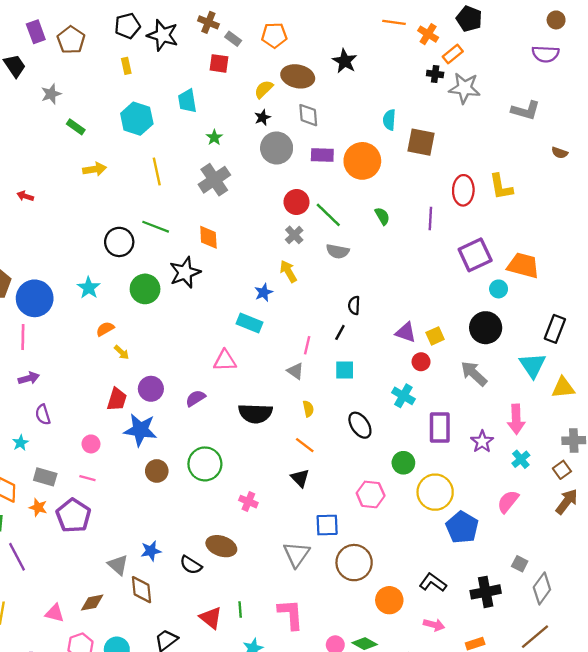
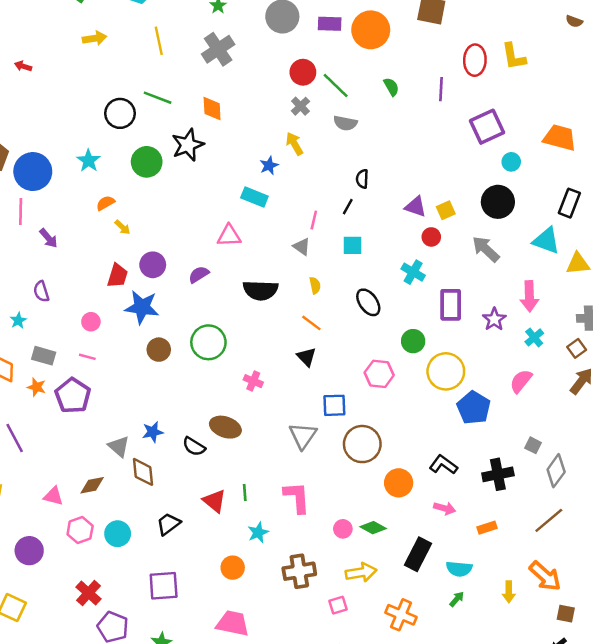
orange trapezoid: (523, 265) -> (560, 138), moved
cyan triangle: (533, 365) -> (546, 241), turned -36
purple arrow: (29, 378) -> (49, 238), moved, turned 66

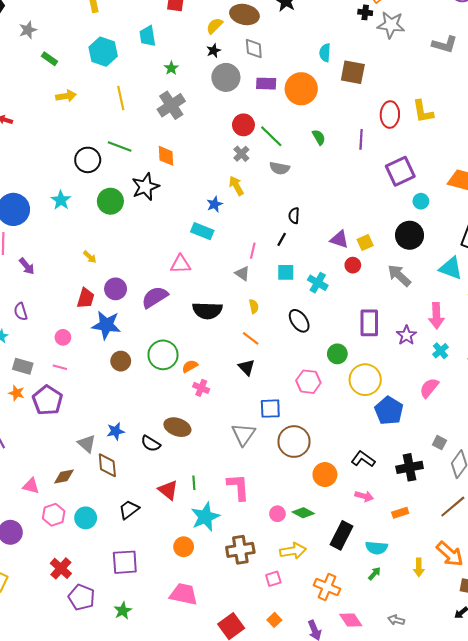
orange semicircle: (105, 203) -> (190, 366), moved
cyan cross: (413, 272) -> (318, 283), moved
purple semicircle: (199, 274) -> (155, 297), size x1.5
cyan star: (258, 532) -> (205, 517), size x1.6

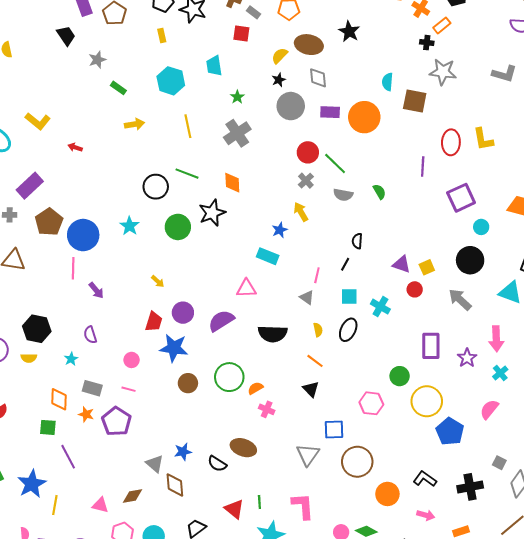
gray star: (391, 25) -> (443, 72), moved
green semicircle: (319, 137) -> (379, 192), moved
black ellipse: (299, 321) -> (348, 330), moved, turned 60

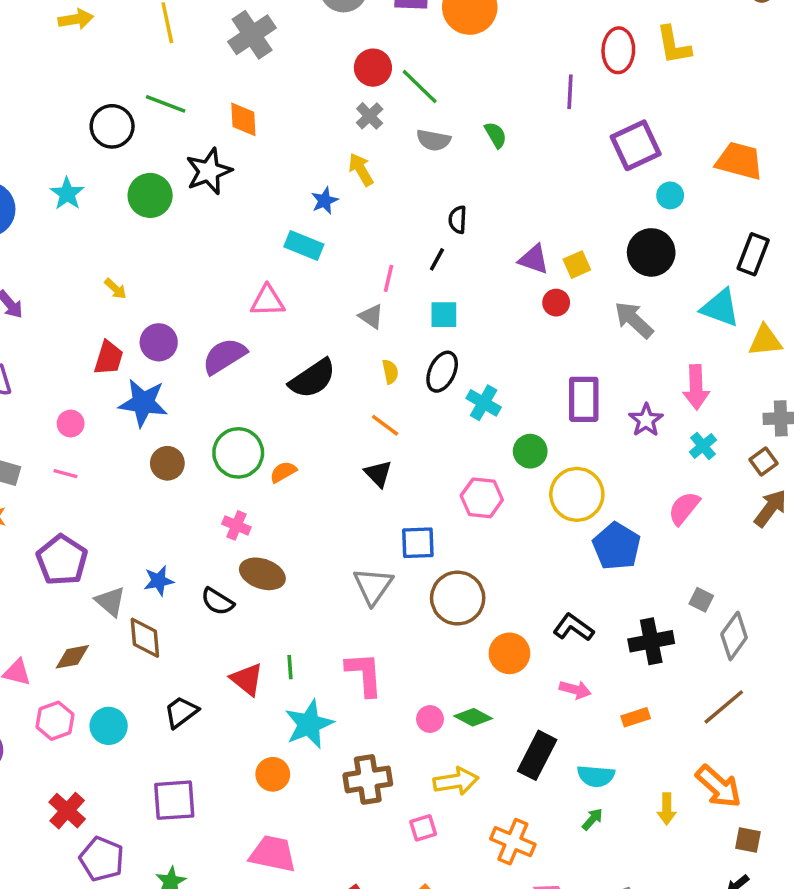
cyan cross: (380, 307) -> (484, 403), moved
black semicircle: (273, 334) -> (312, 379), turned -36
pink cross: (267, 409) -> (236, 525), moved
purple pentagon: (116, 421) -> (62, 560), moved

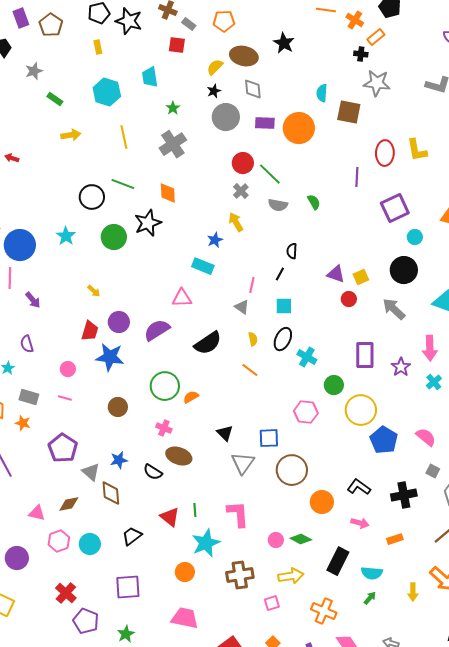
brown circle: (167, 463) -> (118, 407), moved
black triangle: (378, 474) -> (225, 433), moved
pink semicircle: (684, 508) -> (426, 437), moved, turned 90

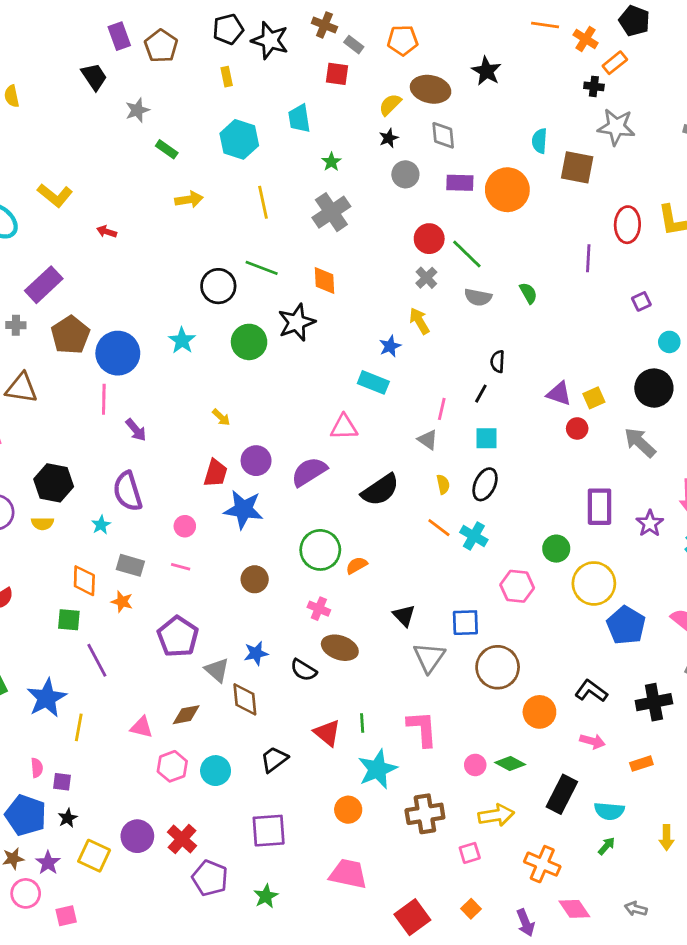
gray circle: (226, 117) -> (405, 174), size x0.7
purple square: (395, 208) -> (641, 301), size x0.5
purple semicircle: (27, 344) -> (128, 491), size x1.6
cyan cross: (307, 357) -> (474, 536), moved
purple circle: (17, 558) -> (137, 836), moved

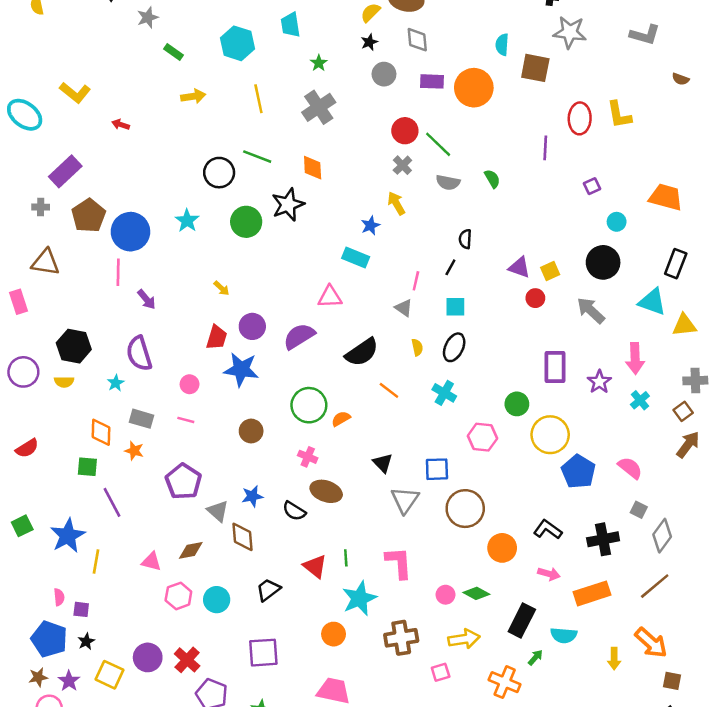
orange line: (439, 528) -> (389, 390), moved
orange rectangle: (641, 764) -> (592, 593), size x1.8
green arrow: (606, 846) -> (535, 657), moved

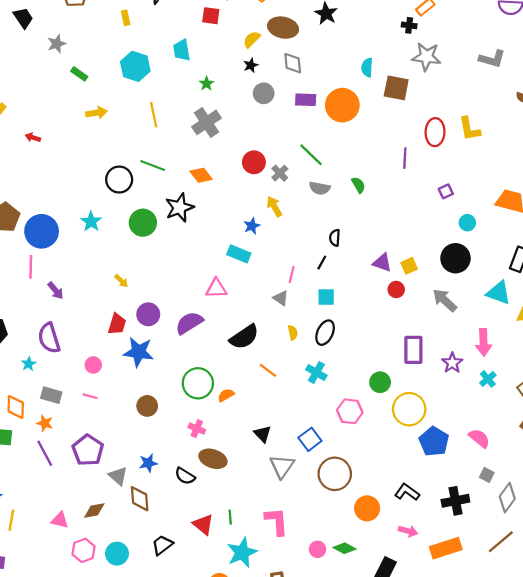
red circle: (405, 131) -> (254, 162), moved
orange diamond: (313, 168) -> (201, 175), turned -35
blue square: (437, 469) -> (310, 439), turned -35
purple line: (112, 502) -> (45, 453), moved

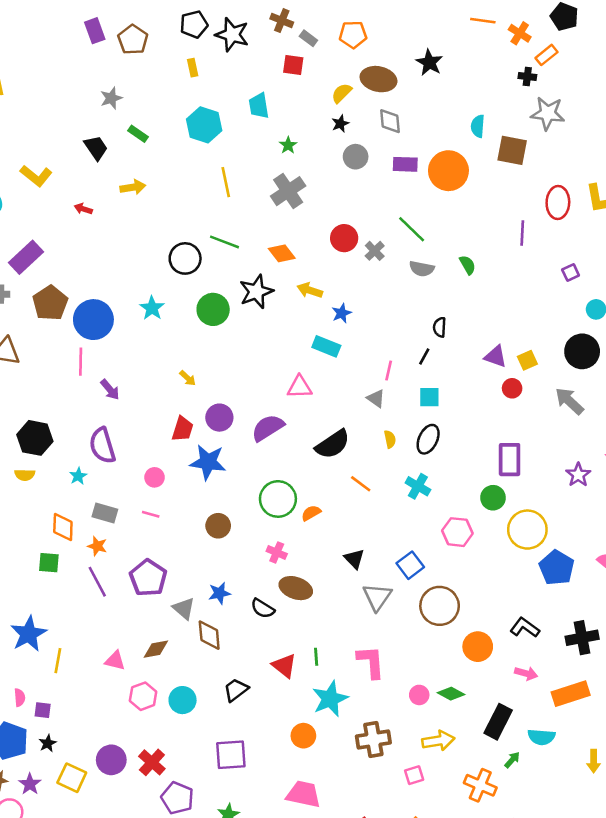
black trapezoid: (23, 18) -> (96, 148), moved
yellow arrow: (97, 113) -> (133, 187), moved
yellow arrow: (274, 206) -> (310, 290), moved, turned -42
purple rectangle: (413, 350) -> (510, 460), moved

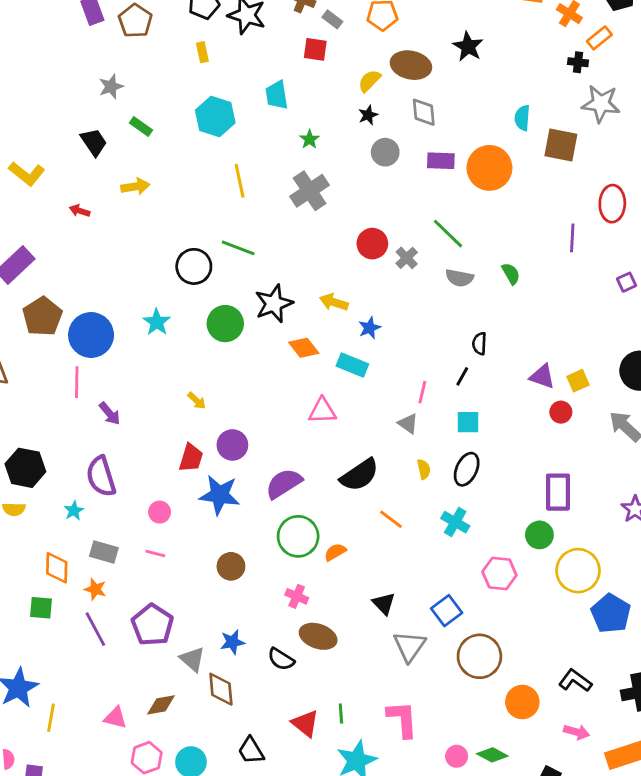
orange diamond: (282, 253) -> (304, 348), moved
purple semicircle: (268, 428) -> (284, 484), moved
black trapezoid: (236, 690) -> (251, 751), turned -84

